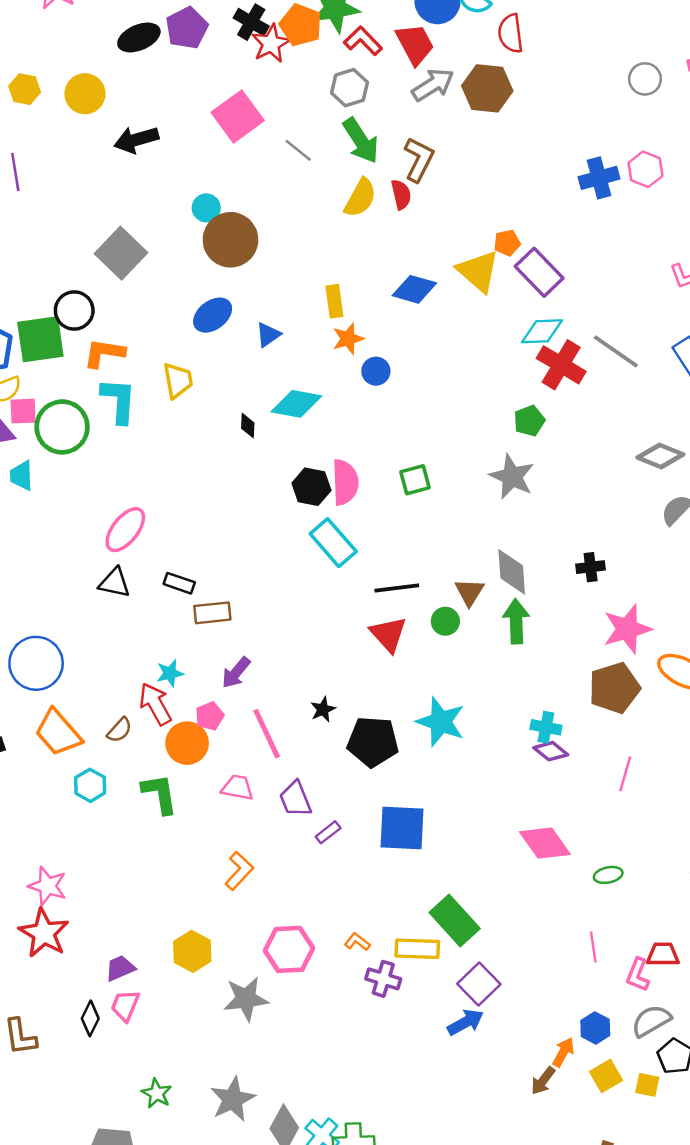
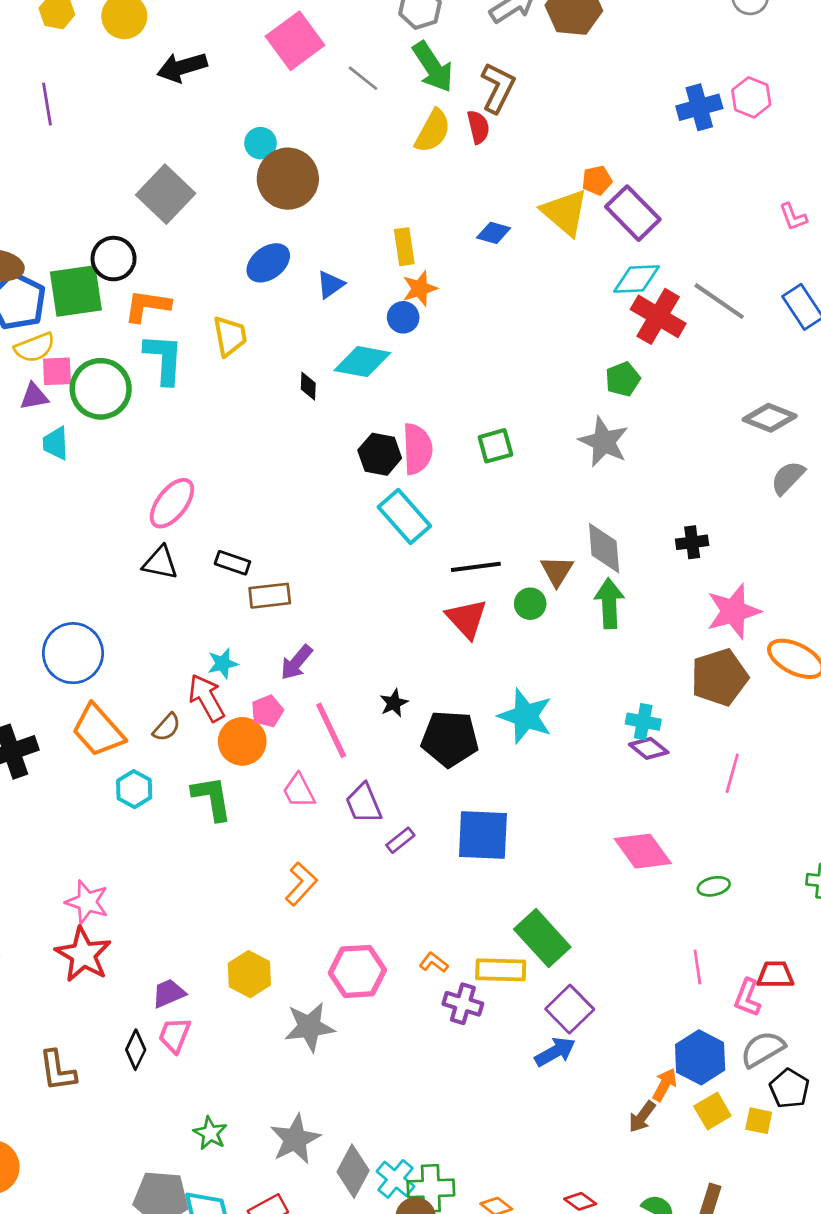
blue diamond: (414, 289) -> (494, 233), size x0.7
blue circle: (376, 371) -> (403, 317), moved
pink trapezoid: (237, 788) -> (299, 791), turned -128
blue hexagon: (595, 1028) -> (700, 1057), size x1.5

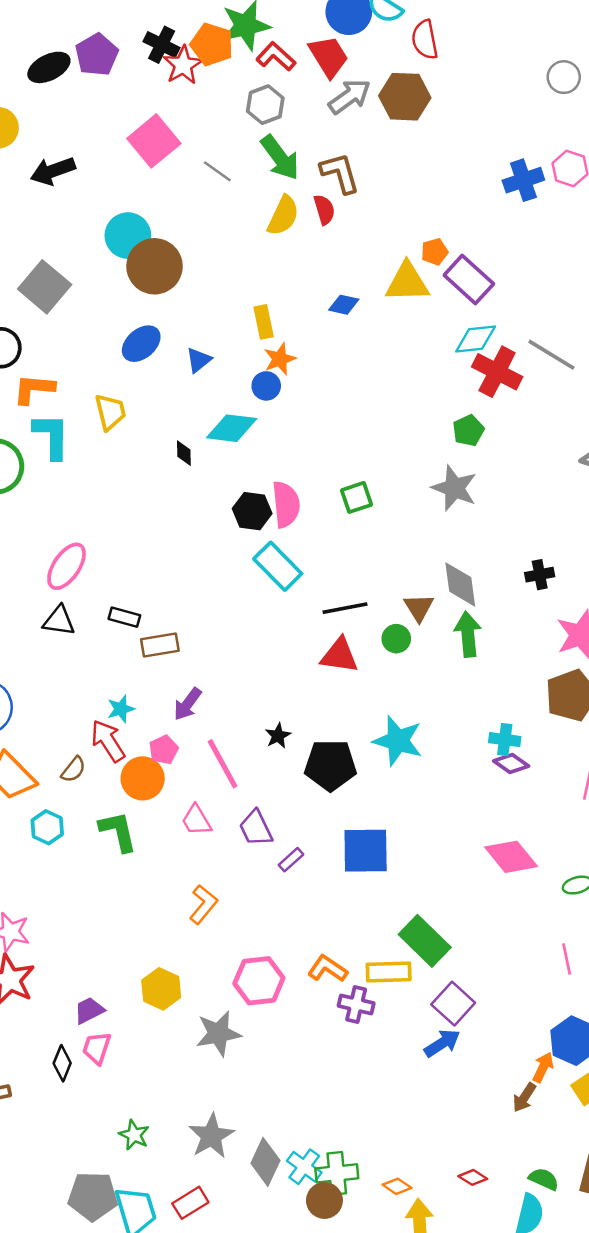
brown L-shape: (498, 88) -> (340, 173), turned -39
cyan circle: (260, 143) -> (128, 236), size x1.6
yellow triangle: (565, 212) -> (407, 282), turned -39
red triangle: (467, 619) -> (339, 655), turned -36
orange L-shape: (434, 963) -> (328, 969), size x1.5

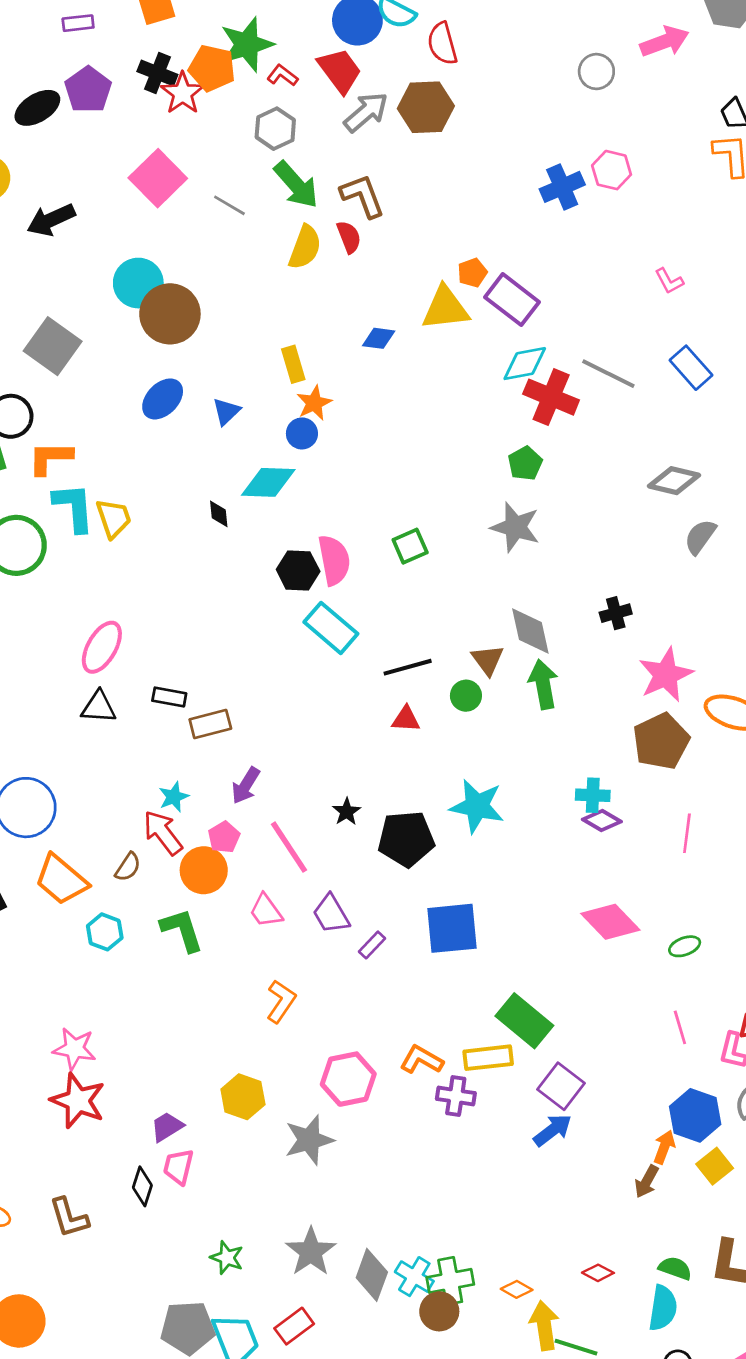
red L-shape: (276, 57) -> (282, 75), size x0.7
yellow trapezoid: (110, 412) -> (114, 518), moved
red triangle: (339, 655) -> (406, 719), size x0.7

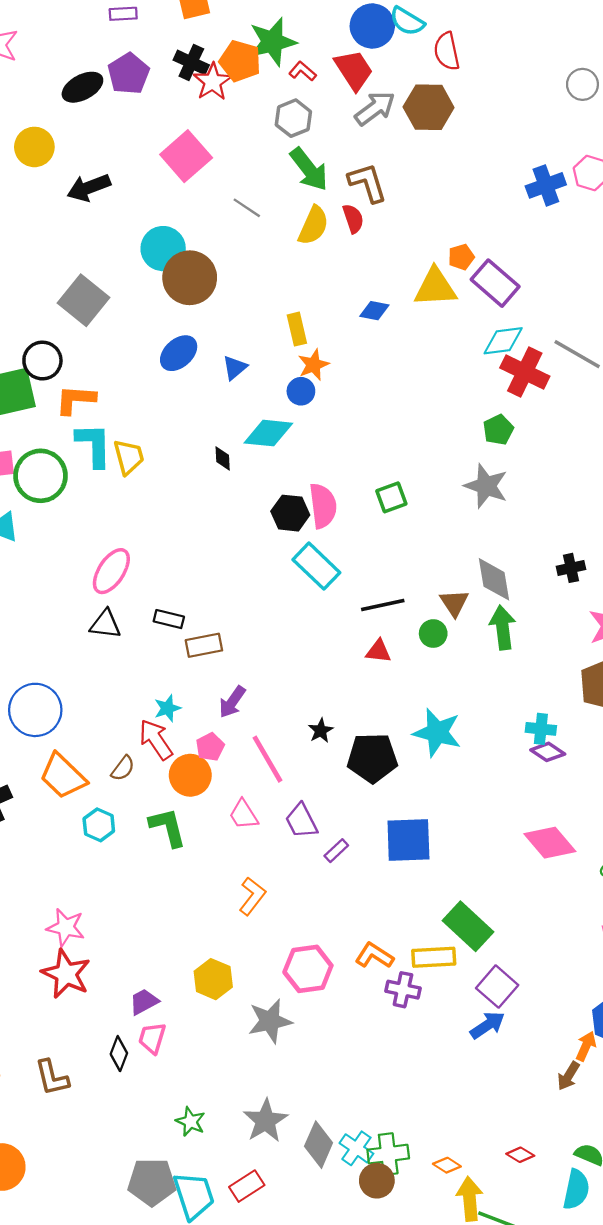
gray line: (229, 205) -> (247, 208), moved

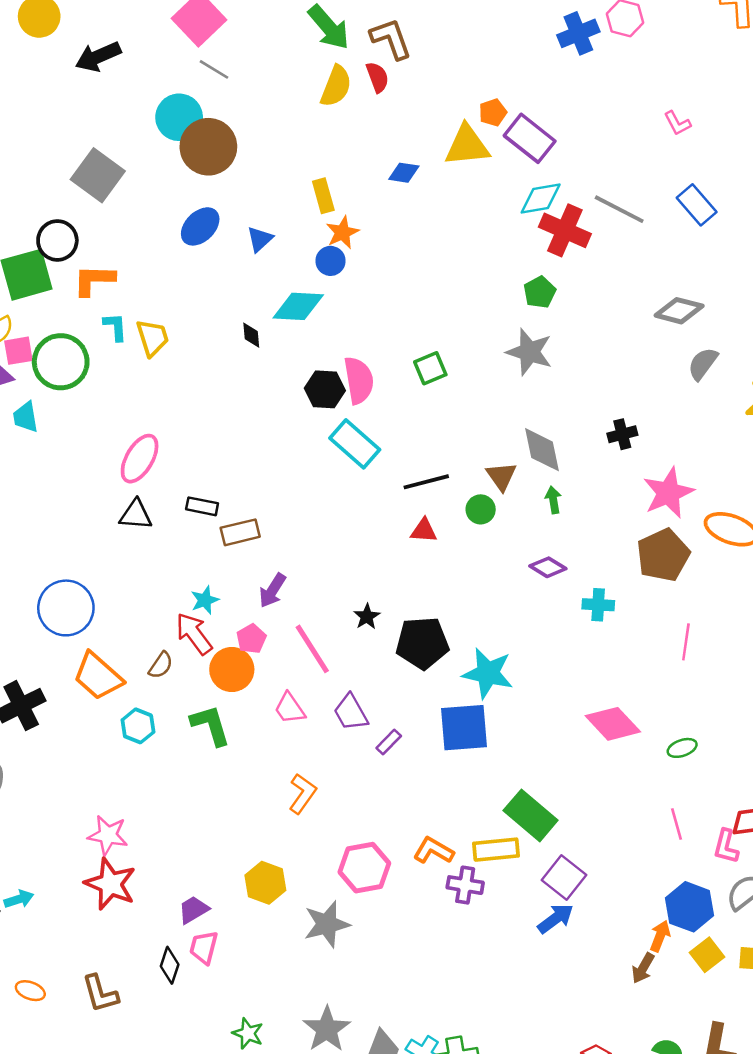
gray line: (247, 208) -> (214, 69), moved
cyan L-shape: (94, 445) -> (115, 327), size x0.6
green arrow: (503, 628) -> (553, 500), size x0.6
cyan star: (437, 733) -> (488, 673), moved
purple diamond: (548, 752) -> (548, 567), moved

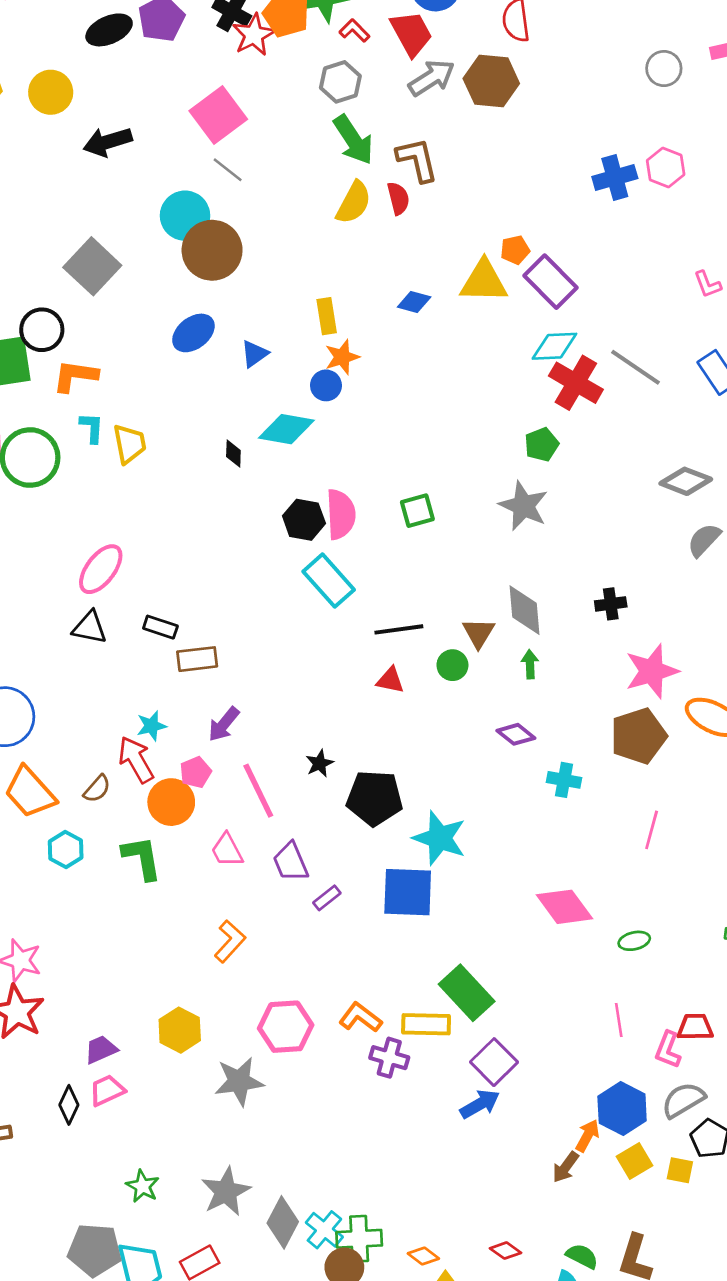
pink trapezoid: (204, 947) -> (107, 1090), turned 44

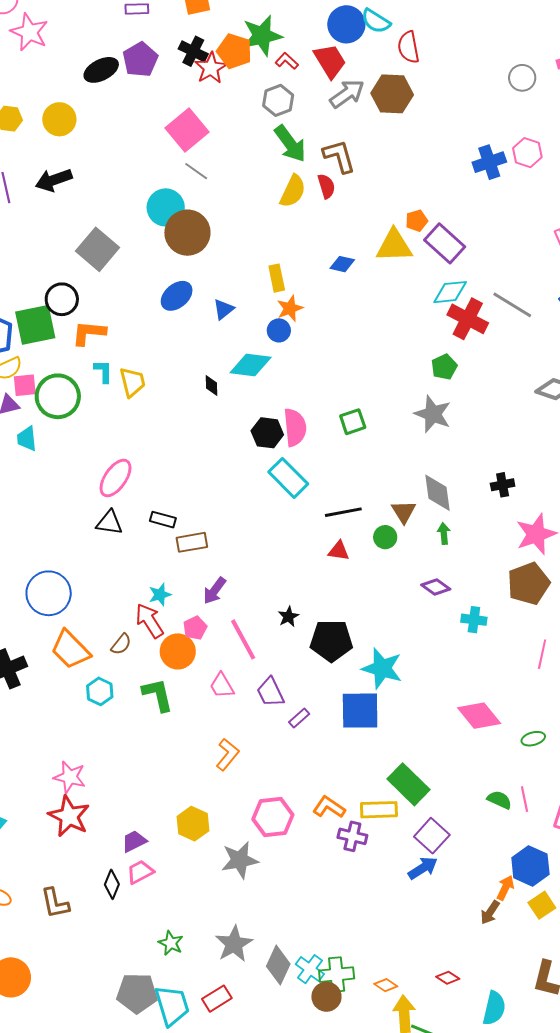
black arrow: (108, 142) -> (54, 180), moved
green semicircle: (582, 1256) -> (499, 800), moved

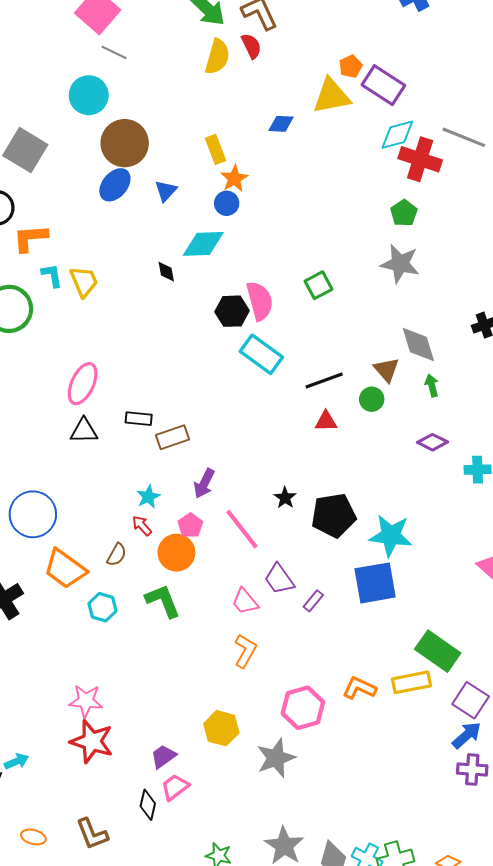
brown circle: (187, 233) -> (125, 143), moved
red arrow: (149, 621) -> (142, 526), size x0.6
pink trapezoid: (222, 686) -> (245, 601), moved
purple cross: (352, 836) -> (472, 770), moved

